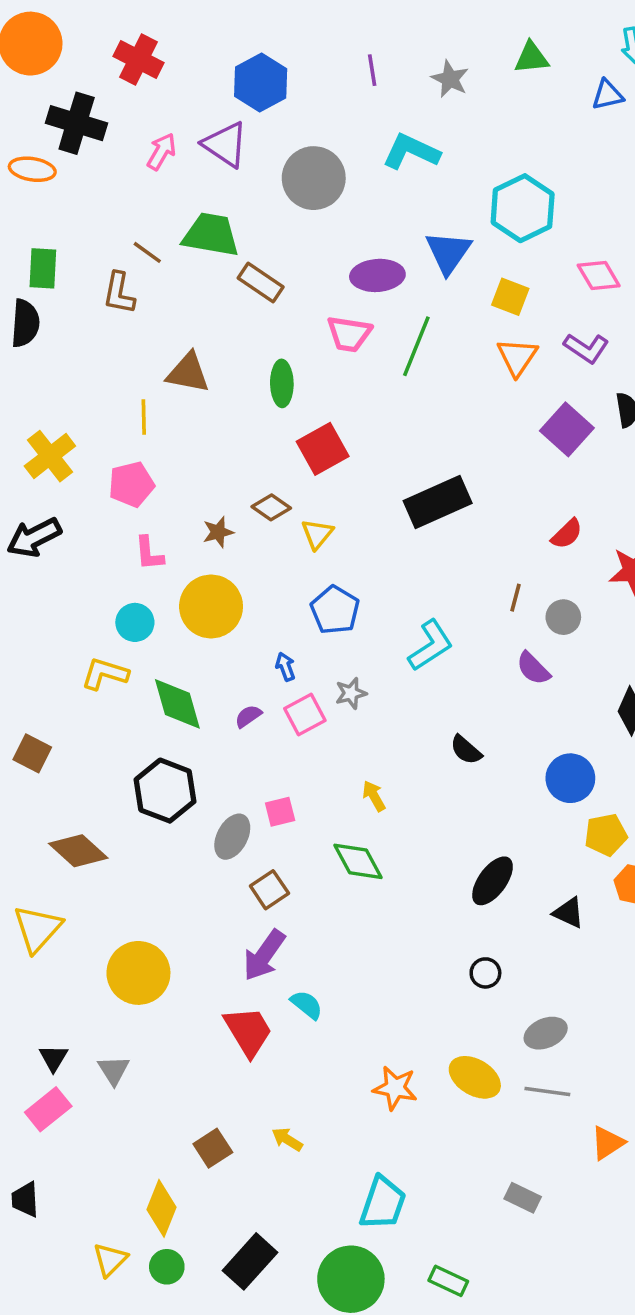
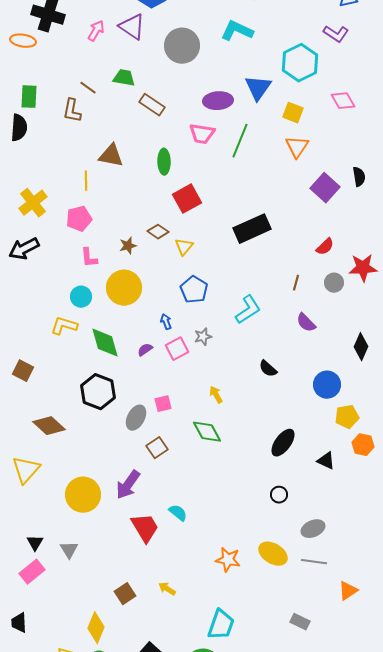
green trapezoid: (211, 235) -> (124, 78), size x0.7
purple L-shape: (586, 348) -> (336, 34), moved
gray circle: (563, 617) -> (334, 283), moved
purple arrow: (264, 955) -> (128, 485), moved

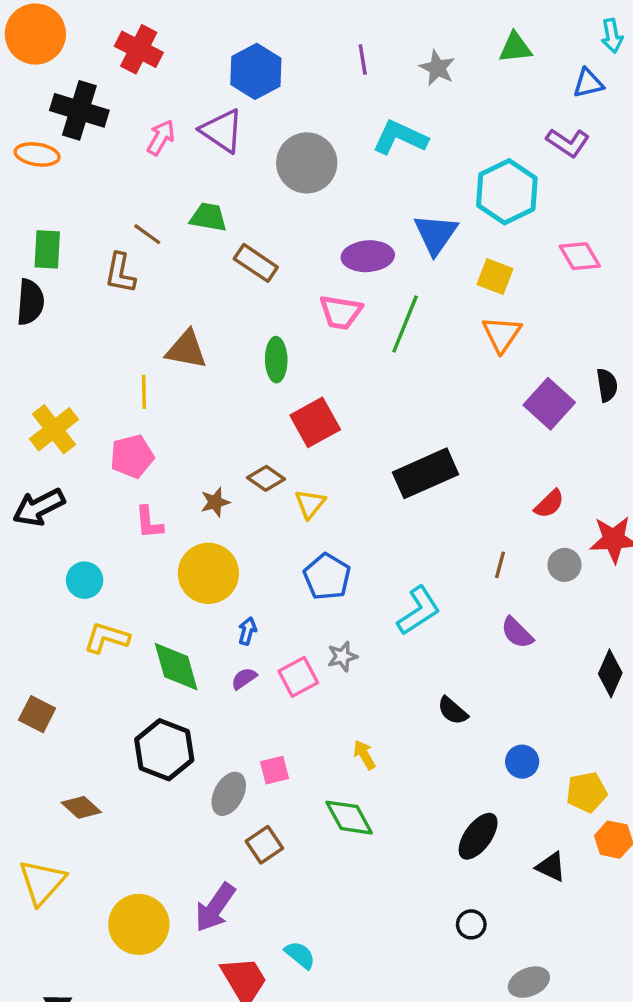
cyan circle: (81, 297) -> (85, 580), moved
blue arrow: (166, 322) -> (247, 631), moved, turned 35
blue circle: (327, 385) -> (522, 762), moved, size x0.7
brown diamond: (49, 426) -> (81, 807), size x0.7

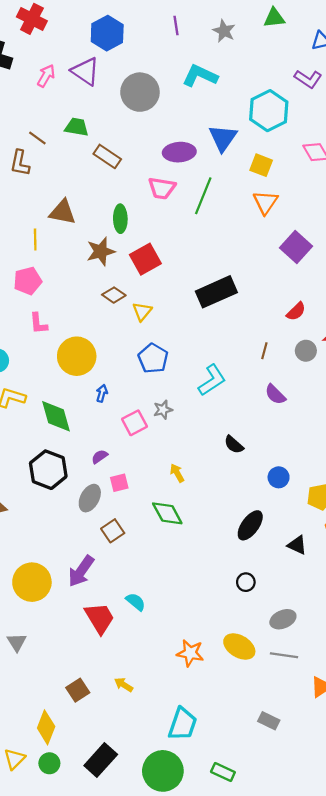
brown star: (215, 502) -> (101, 251), moved, size x1.5
purple semicircle: (244, 679) -> (100, 457), moved

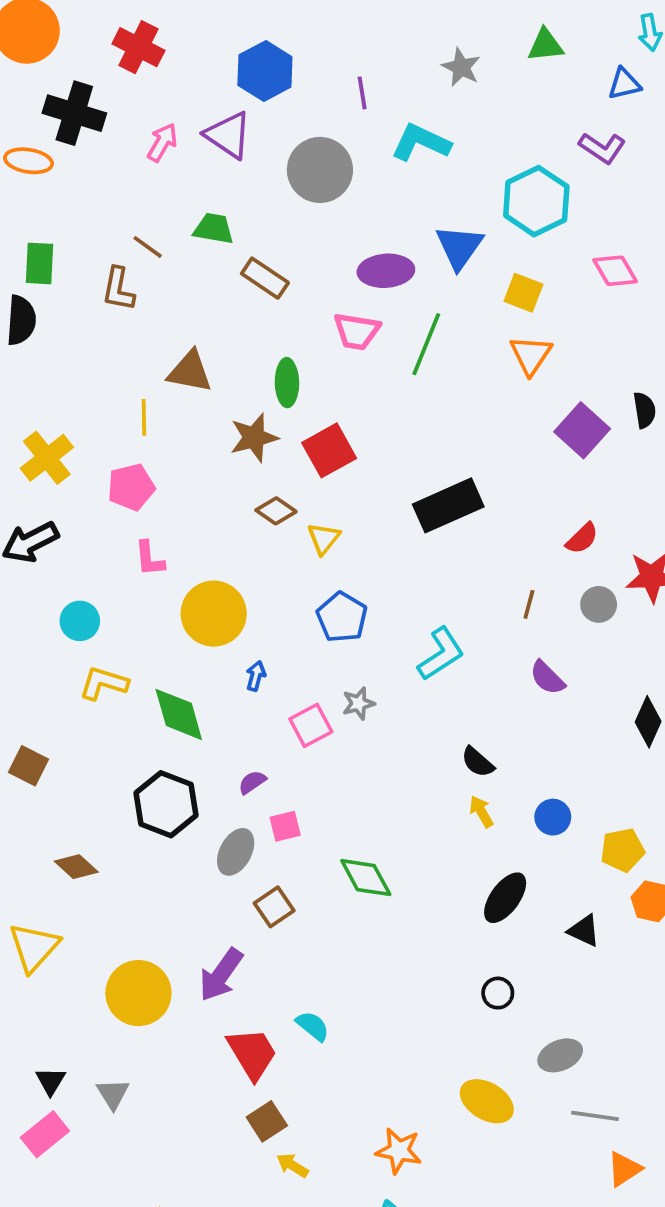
purple line: (176, 26) -> (362, 93), moved
yellow arrow: (177, 473) -> (481, 812), moved
orange star: (190, 653) -> (399, 1151), moved
gray line: (284, 655) -> (595, 1116), moved
brown square: (78, 690) -> (267, 1121), moved

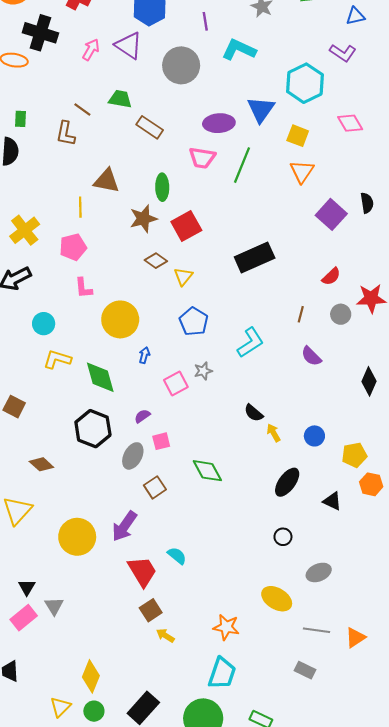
green rectangle: (39, 263) -> (20, 119), size x0.7
black semicircle: (478, 762) -> (254, 413), moved
gray triangle: (113, 1094) -> (54, 606), moved
gray line: (595, 1116) -> (317, 630), moved

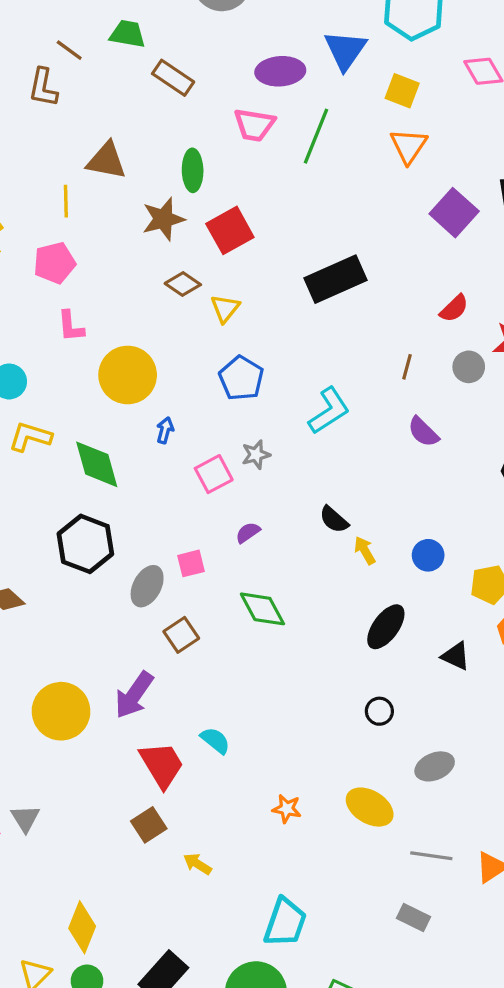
purple semicircle: (142, 416) -> (248, 533), moved
brown square: (151, 610) -> (149, 825), moved
orange star: (226, 627) -> (287, 809), moved, size x0.7

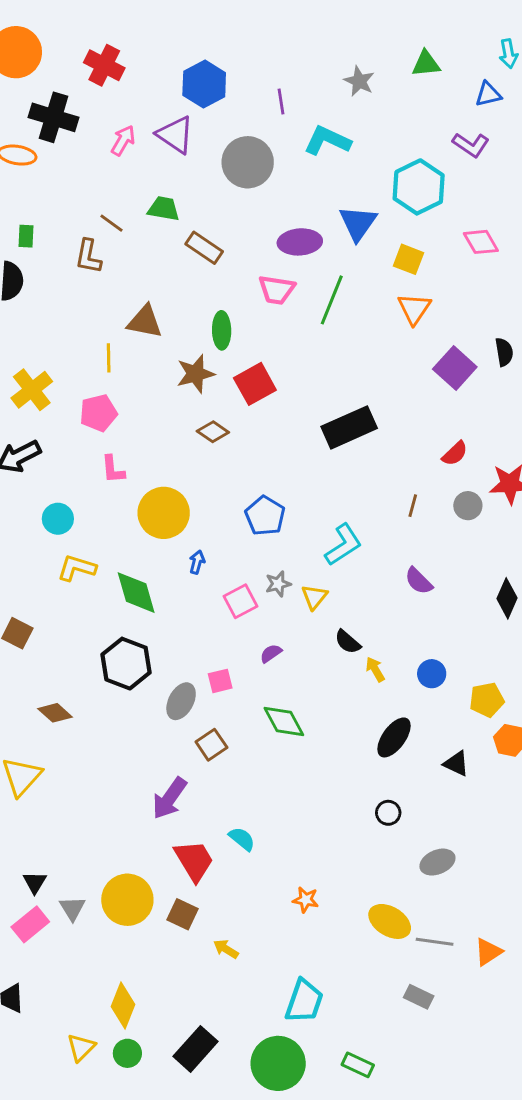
yellow triangle: (225, 308) -> (314, 597), moved
purple semicircle: (423, 432) -> (419, 581), moved
yellow circle: (61, 711) -> (127, 900), moved
yellow ellipse: (370, 807) -> (390, 921), moved
brown square: (149, 825) -> (182, 914), turned -32

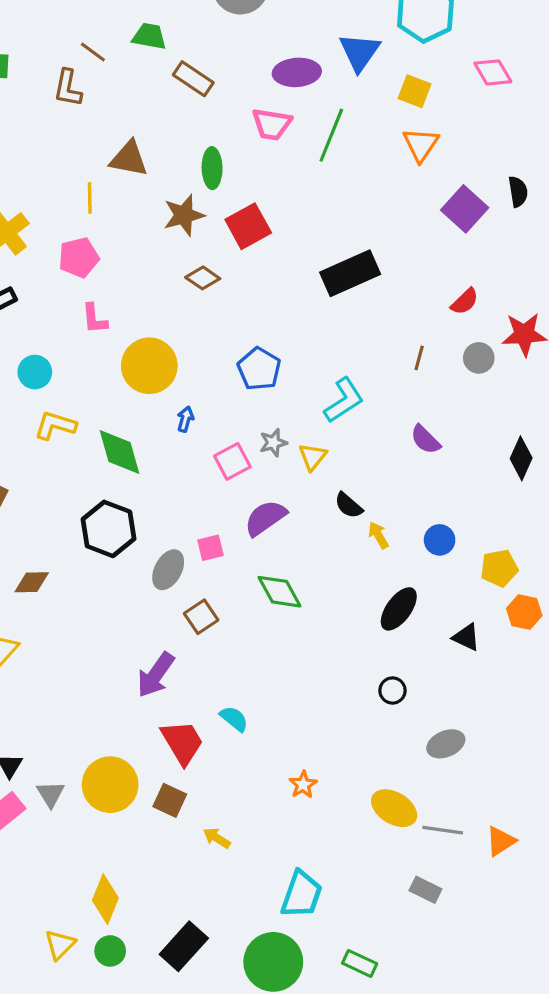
purple semicircle: (271, 653) -> (265, 518), size x1.8
brown diamond: (55, 713) -> (32, 582), turned -44
orange star: (306, 900) -> (303, 785), turned 30

